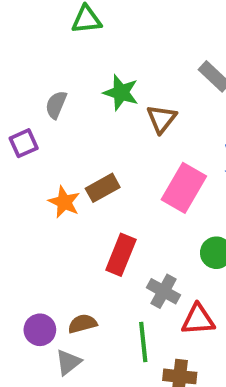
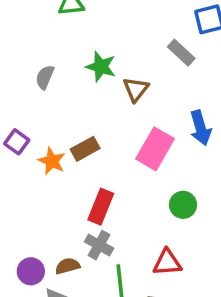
purple square: (24, 143) -> (17, 142), moved, turned -30
gray cross: (164, 291) -> (99, 245), moved

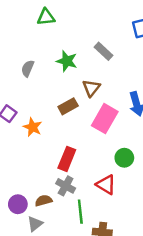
gray rectangle: (181, 53) -> (104, 51), moved
brown triangle: (136, 89) -> (91, 88), moved
brown rectangle: (85, 149) -> (68, 106), moved
red triangle: (167, 263) -> (106, 185), moved, turned 35

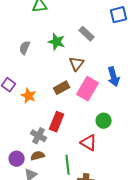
brown rectangle: (68, 106) -> (62, 88), moved
gray cross: (66, 186) -> (39, 136), moved

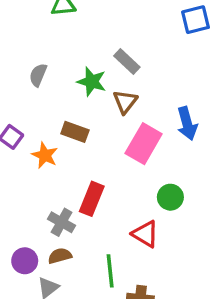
gray rectangle: (87, 34) -> (127, 62), moved
green star: (57, 42) -> (92, 82), moved
brown rectangle: (62, 88) -> (75, 132), moved, turned 49

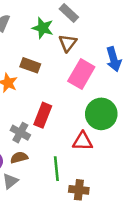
green circle: (170, 197) -> (101, 114), size x1.6
red triangle: (145, 234) -> (83, 141), turned -30

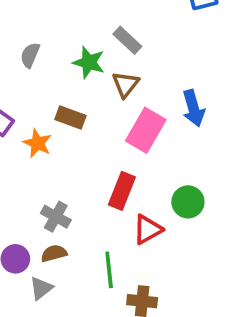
green circle: (101, 114) -> (188, 202), moved, size x0.7
red rectangle: (43, 115) -> (122, 191), moved
red triangle: (83, 141) -> (148, 229), turned -30

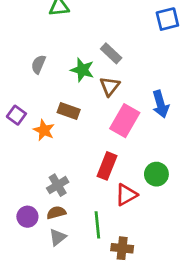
gray cross: (56, 217) -> (58, 185), turned 30
gray triangle: (41, 288) -> (58, 237), moved

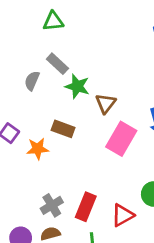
gray rectangle: (111, 53) -> (57, 64), moved
orange star: (44, 130) -> (38, 149), turned -30
red rectangle: (107, 166) -> (86, 207), moved

